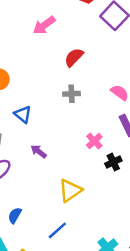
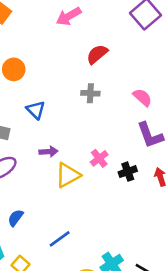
pink cross: (94, 141) -> (99, 158), moved
purple arrow: (39, 151) -> (48, 152), turned 133
yellow triangle: (70, 190) -> (68, 175), moved

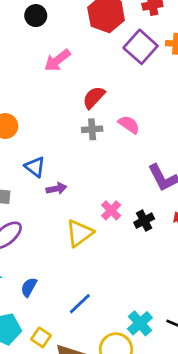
gray cross: (90, 93) -> (92, 129), moved
pink semicircle: (142, 97) -> (129, 125), moved
purple arrow: (48, 152) -> (56, 189), moved

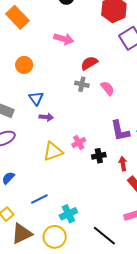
pink arrow: (57, 60) -> (64, 39), moved, turned -144
cyan cross: (140, 323) -> (68, 214), moved

